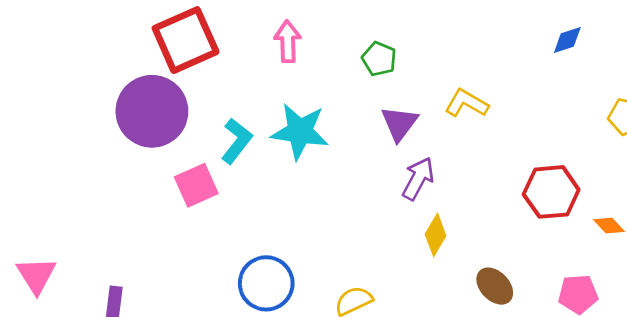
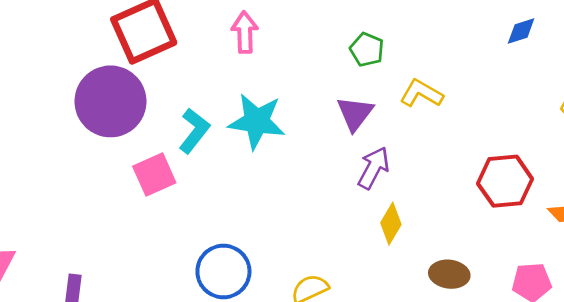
green pentagon: (379, 59) -> (367, 50), moved
brown ellipse: (495, 286) -> (449, 274), turned -39

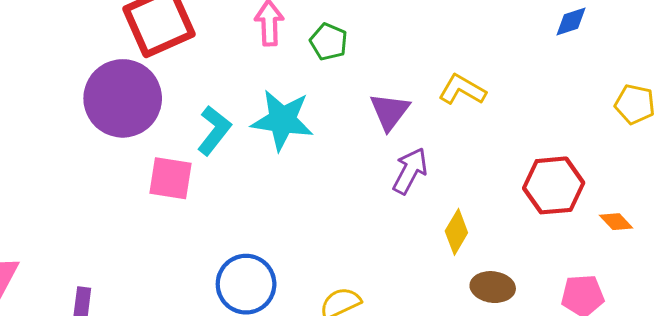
green pentagon: (367, 50) -> (329, 42), moved
pink square: (154, 174) -> (171, 178), turned 33
yellow diamond: (391, 224) -> (456, 232), moved

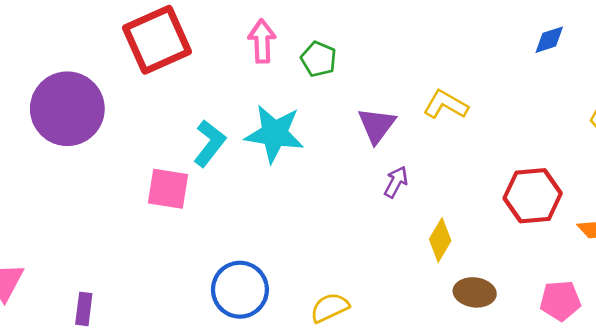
purple circle: (123, 98) -> (67, 109), moved
purple arrow: (410, 171) -> (396, 182), size x0.7

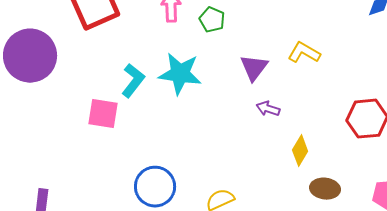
purple arrow: (396, 182) -> (268, 109), turned -100

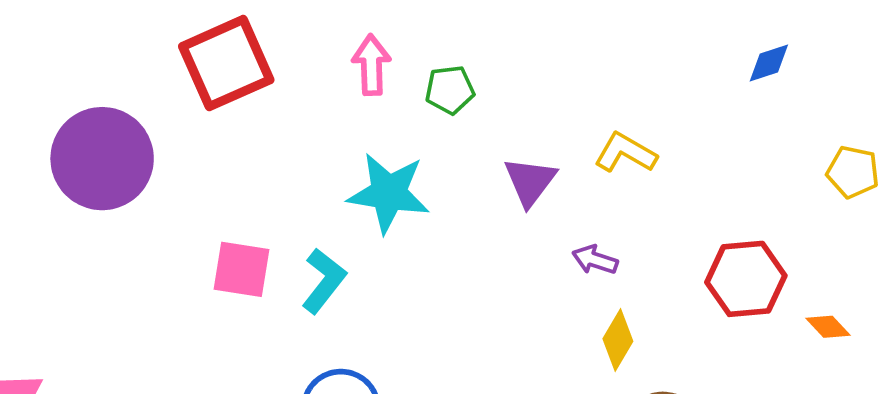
green pentagon: (212, 20) -> (450, 90), turned -30
cyan L-shape: (133, 81) -> (324, 281), moved
purple arrow: (268, 109) -> (595, 260), moved

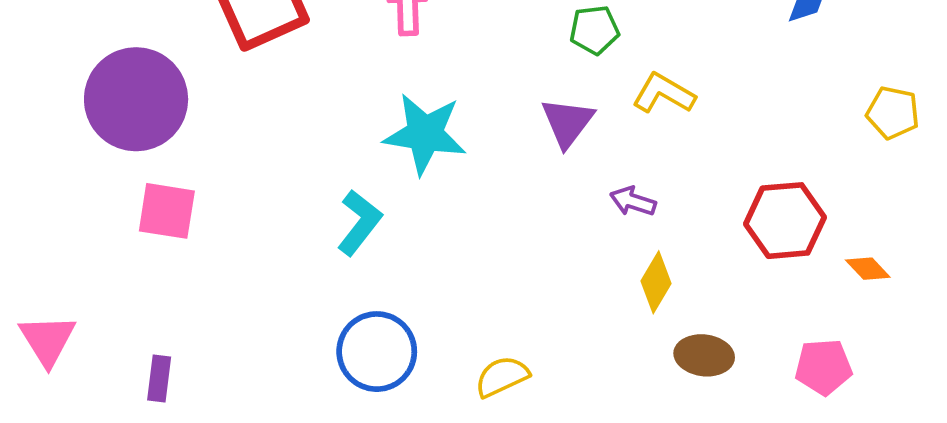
green pentagon: (450, 90) -> (594, 30), moved
pink square: (242, 269) -> (167, 211), moved

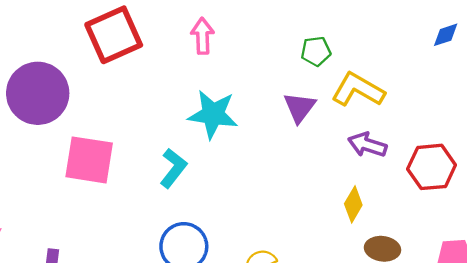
yellow L-shape: (664, 93) -> (358, 90), size x1.4
purple arrow: (633, 201) -> (367, 145), moved, size x1.4
pink square: (167, 211) -> (89, 160), moved, size x1.4

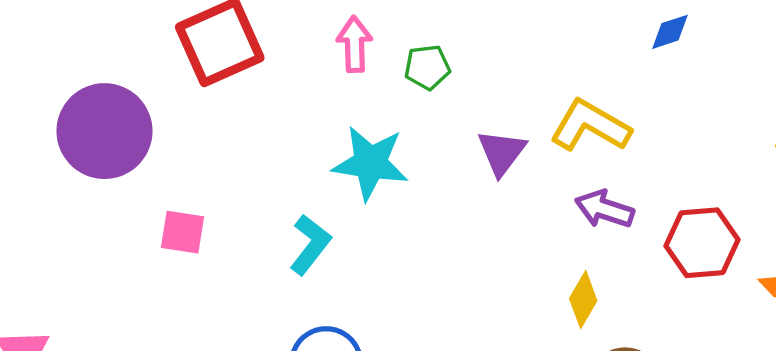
blue diamond: (446, 35) -> (670, 32), moved
green pentagon: (316, 51) -> (427, 67), moved
pink square: (89, 160) -> (182, 232), size x0.6

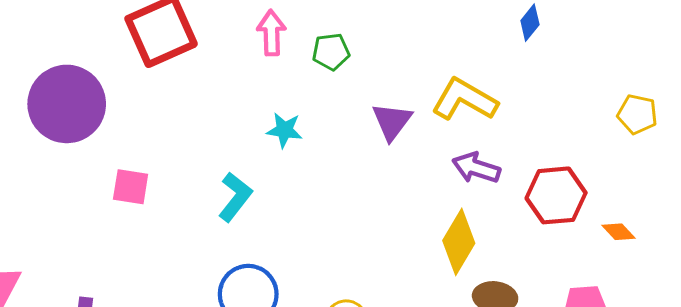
blue diamond: (670, 32) -> (530, 23), turned -33
cyan star: (370, 163) -> (284, 130), size x0.6
yellow diamond: (583, 300) -> (459, 242), size x1.4

